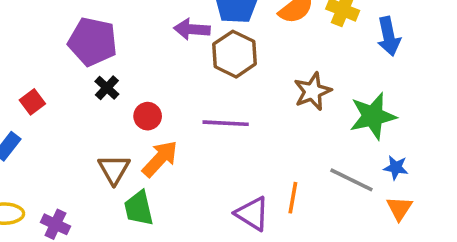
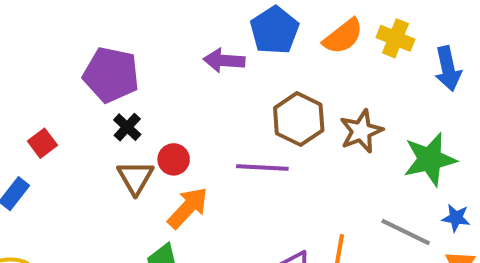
brown hexagon: (234, 54) -> (299, 119), moved
brown triangle: (114, 169) -> (135, 178), moved

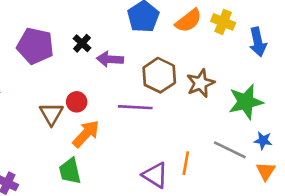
purple arrow: (224, 61) -> (110, 59), moved
black cross: (127, 127) -> (82, 43), moved

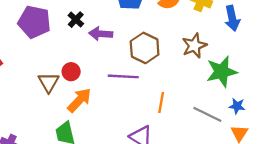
brown star: (200, 83) -> (194, 46), moved
orange line: (186, 163) -> (161, 102), moved

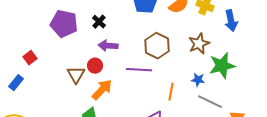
purple arrow: (101, 34) -> (108, 46), moved
blue star: (237, 106) -> (198, 80), moved

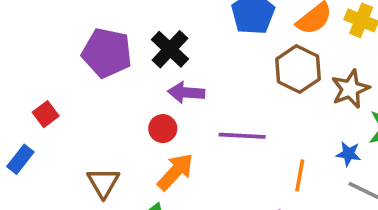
black cross: (99, 22) -> (170, 49), size x1.5
brown hexagon: (157, 46) -> (298, 69), moved
brown triangle: (76, 75) -> (103, 183), moved

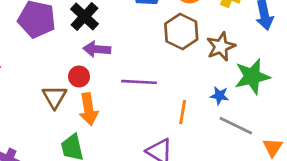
orange arrow: (175, 172) -> (89, 109), turned 128
brown triangle: (103, 183) -> (54, 97), moved

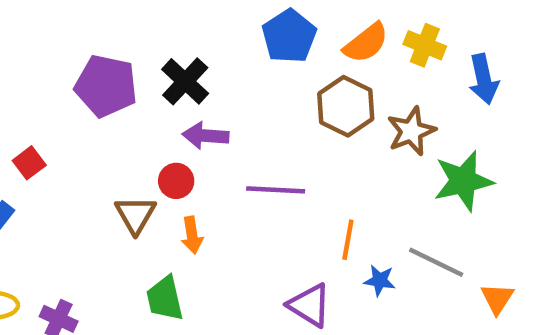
blue star: (219, 96) -> (380, 280), moved
orange arrow: (89, 109) -> (192, 235), size x0.7

